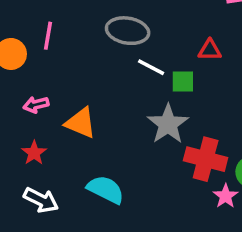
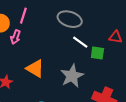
pink arrow: (36, 105) -> (15, 37), moved, turned -64
gray star: (168, 124) -> (72, 76), moved

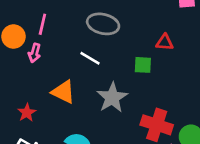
white line: (80, 42) -> (90, 58), moved

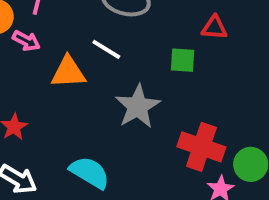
pink arrow: (35, 53) -> (26, 41), turned -78
orange triangle: (63, 92) -> (68, 72), moved, turned -30

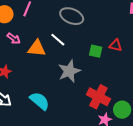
red triangle: (214, 28) -> (116, 45), moved
pink arrow: (26, 41) -> (14, 38), moved

